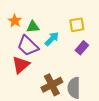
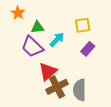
orange star: (15, 21) -> (18, 13), moved
red triangle: (21, 65) -> (48, 71), moved

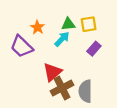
orange star: (18, 13) -> (38, 27), moved
green triangle: (37, 27) -> (68, 24), moved
purple trapezoid: (32, 47) -> (22, 46), moved

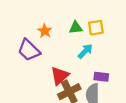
cyan arrow: (62, 39) -> (85, 51), moved
purple rectangle: (94, 49) -> (101, 77), moved, turned 56

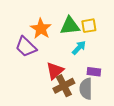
green triangle: (76, 28) -> (70, 26), size x1.5
orange star: (45, 31) -> (41, 29), size x1.5

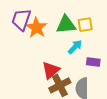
purple trapezoid: (26, 47) -> (21, 20), moved, turned 65
purple rectangle: (94, 72) -> (93, 62), moved

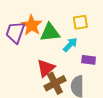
purple trapezoid: (21, 20) -> (15, 32), moved
green triangle: (66, 25) -> (50, 32), moved

